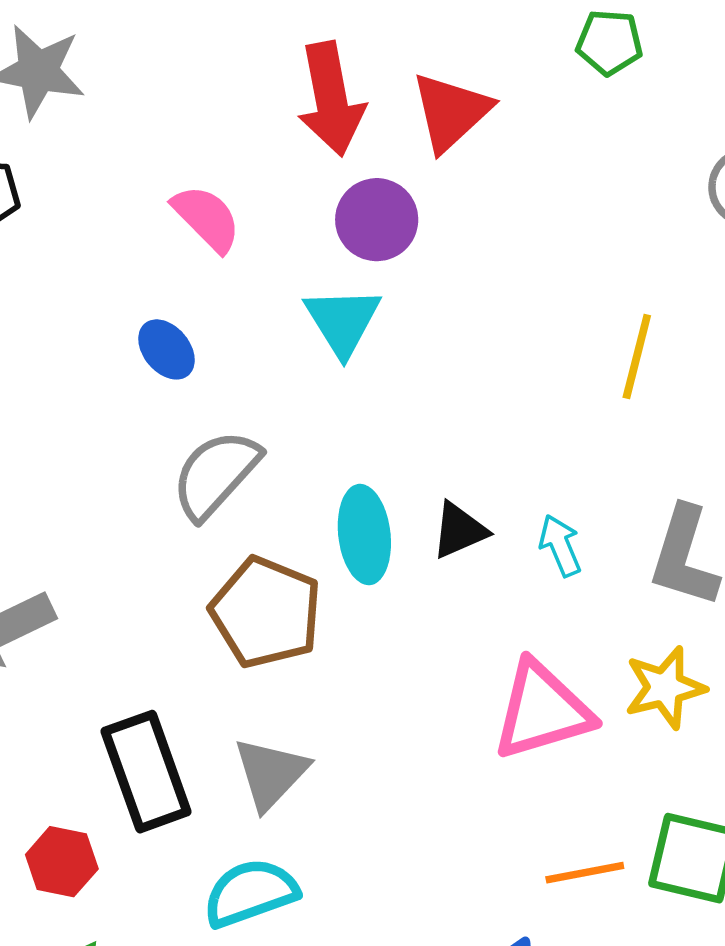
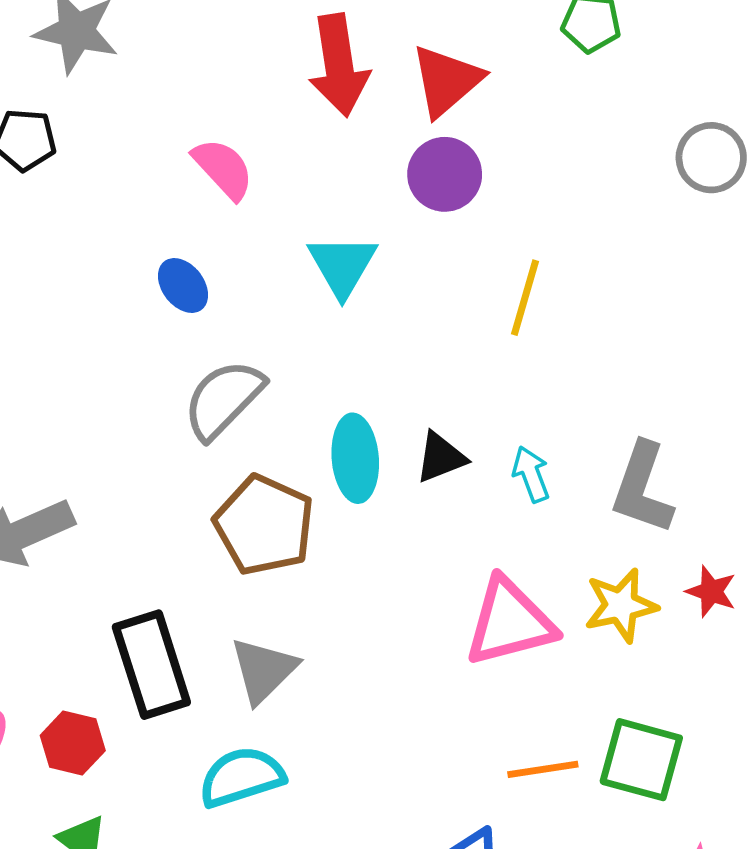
purple circle: (377, 220) -> (445, 174), moved
yellow line: (637, 356) -> (525, 298), moved

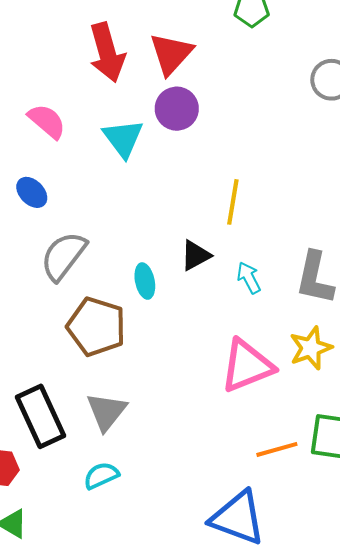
cyan triangle: (342, 266) -> (123, 138), moved
yellow line: (525, 298) -> (233, 202), moved
black triangle: (441, 457) -> (196, 255), moved
cyan ellipse: (355, 458) -> (145, 281), size x0.7
cyan semicircle: (241, 777) -> (101, 476), size x0.7

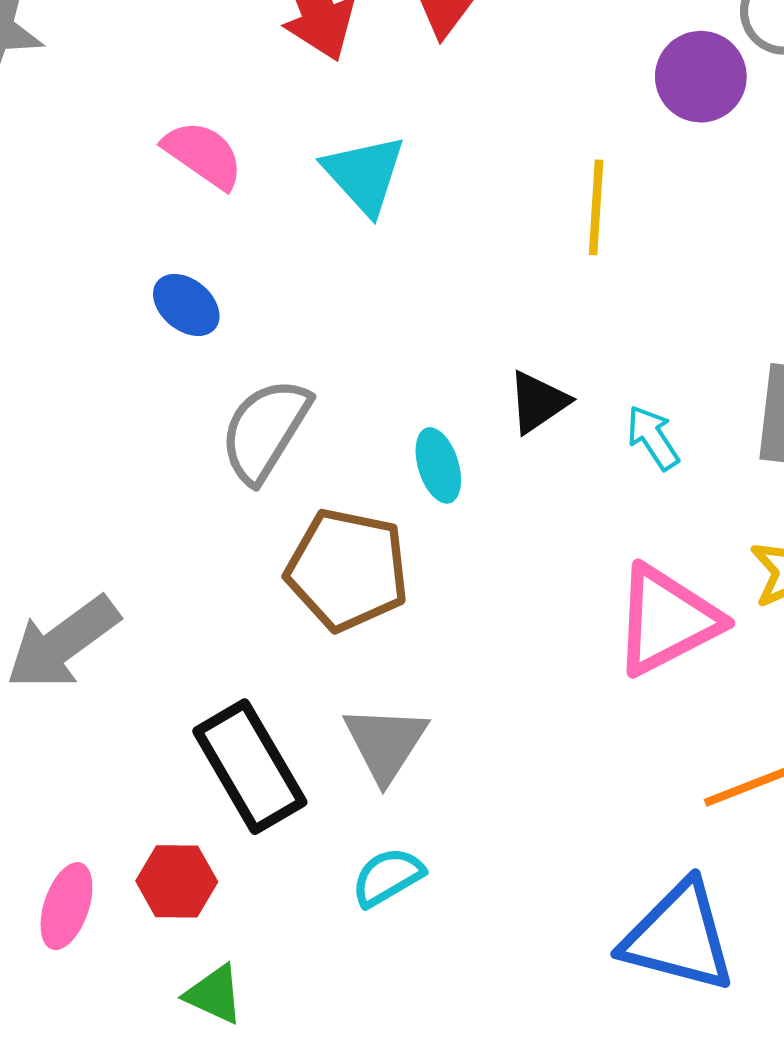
purple circle: (177, 109) -> (701, 77), moved
yellow line: (233, 202) -> (596, 207), moved

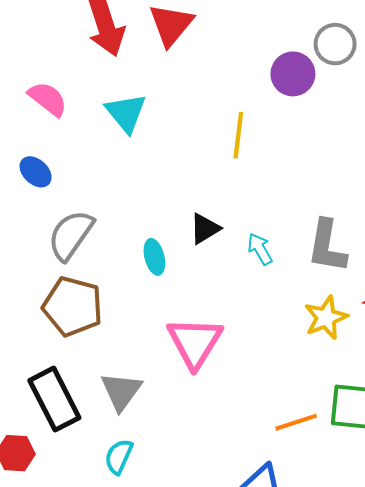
brown pentagon: (347, 570) -> (73, 306), moved
pink triangle: (667, 620) -> (195, 342), moved, turned -34
cyan semicircle: (388, 877) -> (119, 457), turned -39

